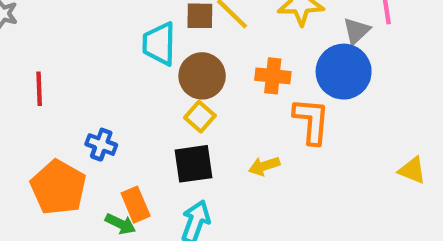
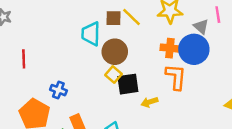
gray triangle: (356, 31) -> (201, 27), turned -35
orange cross: (273, 76) -> (170, 48), moved
black square: (193, 164) -> (128, 84), moved

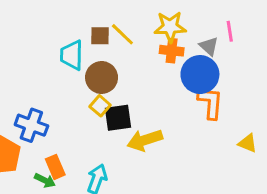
orange cross: (170, 48) -> (172, 51), moved
orange L-shape: (176, 77) -> (210, 103), moved
blue cross: (58, 90) -> (31, 125), size x1.5
yellow arrow: (150, 102) -> (145, 140), size x1.6

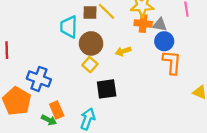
gray triangle: (209, 46) -> (160, 25), moved, turned -32
blue circle: (200, 75) -> (164, 41), size x0.7
black square: (118, 118) -> (107, 89), moved
yellow arrow: (145, 140) -> (123, 51), moved, size x0.6

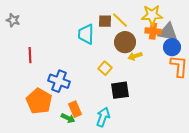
gray triangle: (160, 25) -> (168, 32), size x1.5
brown circle: (91, 43) -> (125, 42), moved

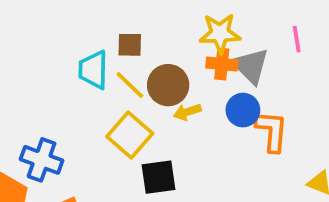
yellow line: (120, 20) -> (130, 85), moved
gray triangle: (168, 32) -> (251, 66), turned 35
blue circle: (172, 47) -> (243, 110), moved
yellow square: (105, 68) -> (130, 135), size x1.6

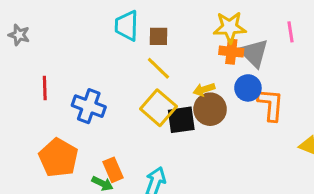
cyan trapezoid: (93, 70) -> (127, 26), moved
brown circle: (168, 85) -> (210, 109), moved
blue cross: (42, 160) -> (89, 106), moved
black square: (159, 177) -> (181, 120), moved

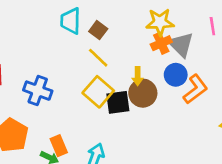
brown square: (158, 36) -> (98, 30), turned 36
orange cross: (231, 52) -> (161, 43), turned -30
yellow arrow: (204, 89) -> (138, 76), turned -72
orange L-shape: (271, 105) -> (195, 89), turned 48

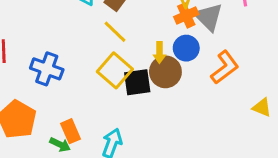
blue circle: (176, 75) -> (186, 48), moved

